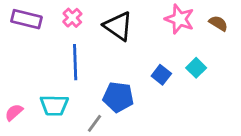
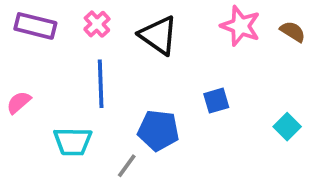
cyan square: (196, 68) -> (287, 127), moved
blue square: (161, 75) -> (216, 101), turned 36
pink semicircle: (14, 112) -> (19, 102), moved

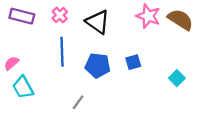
brown semicircle: (293, 32) -> (180, 20), size x1.6
blue pentagon: (158, 130) -> (98, 66), moved
cyan trapezoid: (73, 142) -> (23, 87), moved, turned 60

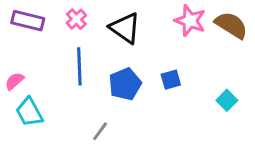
blue pentagon: (98, 66) -> (125, 84), turned -30

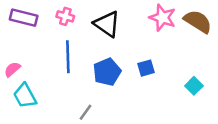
pink cross: (76, 19) -> (65, 16), turned -30

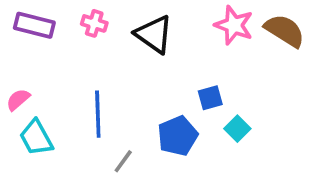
blue line: (68, 57) -> (98, 114), moved
blue pentagon: (107, 72) -> (178, 136), moved
cyan square: (194, 86) -> (237, 129), moved

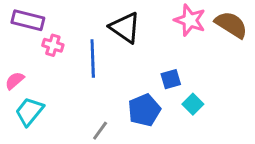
pink cross: (94, 23) -> (53, 45), moved
blue line: (98, 114) -> (93, 59), moved
cyan trapezoid: (36, 138) -> (29, 112), turned 68

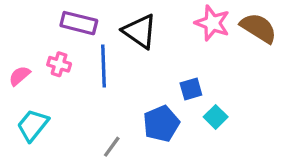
purple rectangle: (28, 20) -> (79, 23), moved
pink cross: (53, 45) -> (59, 64), moved
pink semicircle: (15, 81) -> (19, 76), moved

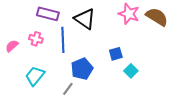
blue pentagon: (161, 124) -> (82, 69), moved
cyan trapezoid: (33, 125) -> (35, 76), moved

